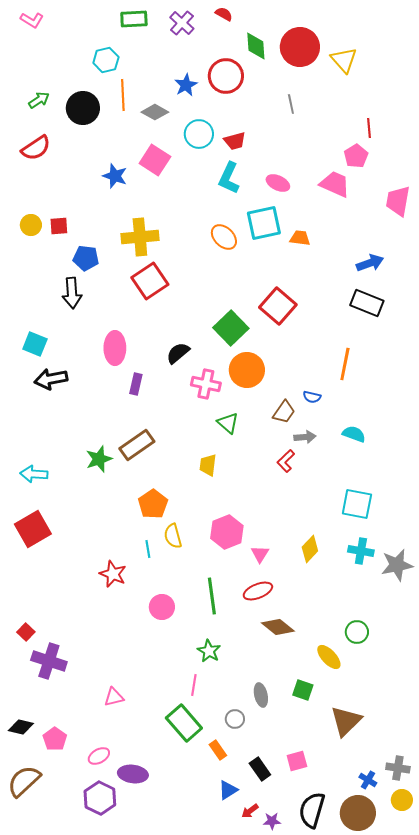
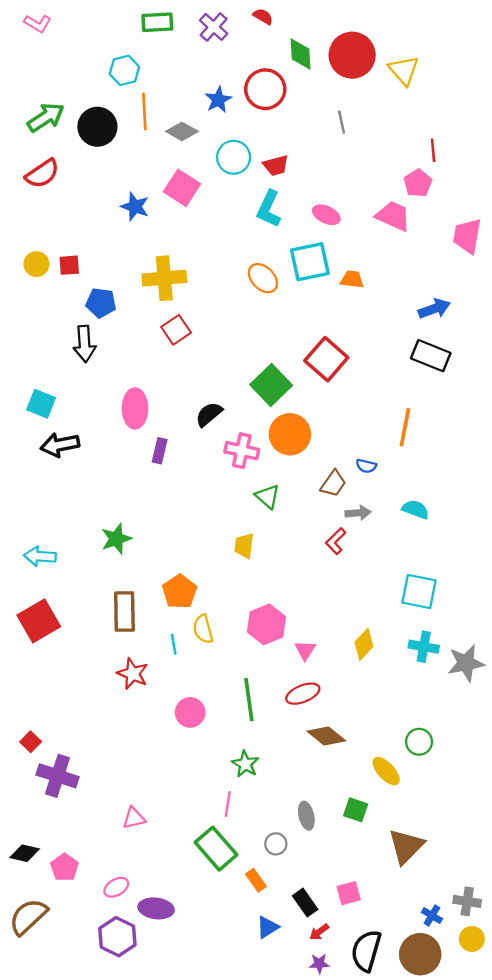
green arrow: (39, 100) -> (46, 117), size x1.5
red square: (150, 281) -> (176, 330), size x0.7
brown rectangle: (137, 445) -> (124, 611), moved, turned -56
red arrow: (250, 811) -> (319, 932), moved

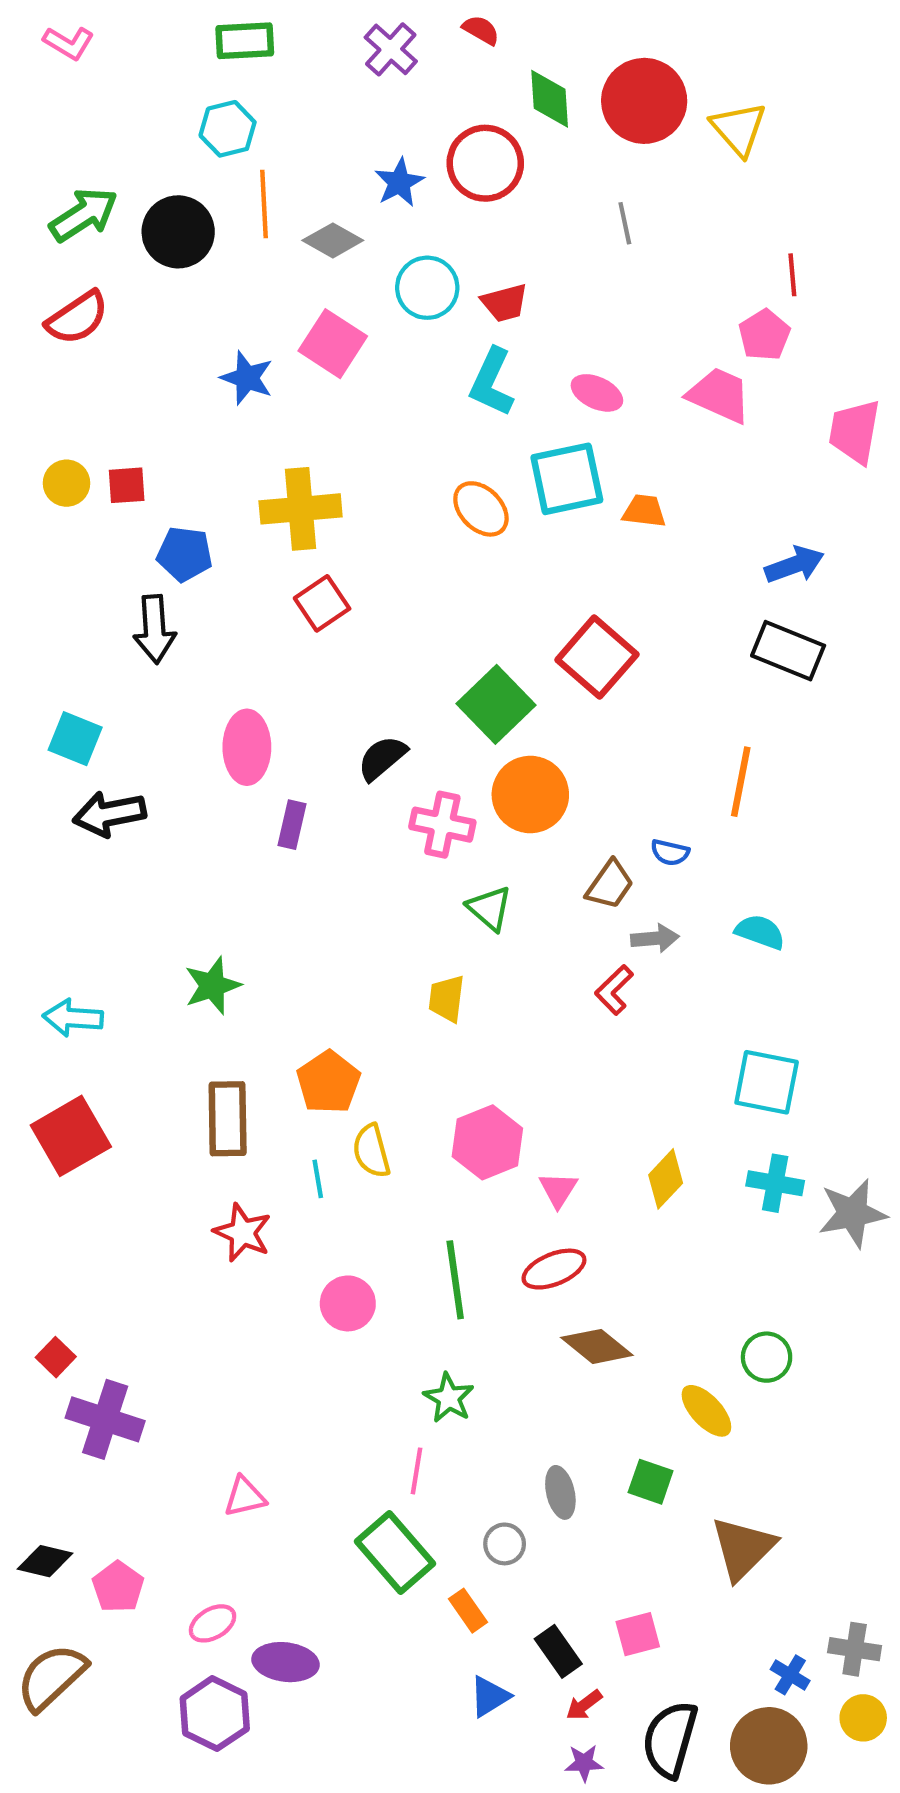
green rectangle: (157, 22) -> (245, 41), moved

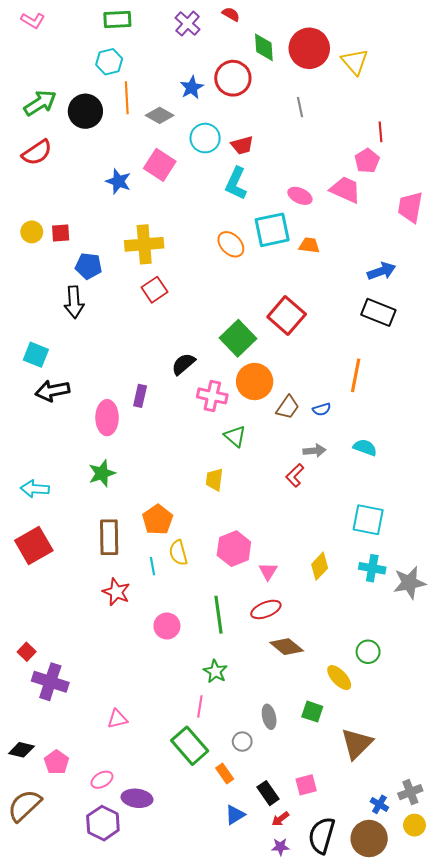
pink ellipse: (597, 393) -> (300, 196), moved
pink ellipse: (247, 747) -> (107, 418), moved
blue semicircle: (670, 852) -> (322, 409), turned -30
brown trapezoid: (610, 885) -> (288, 407), moved
gray cross: (855, 1649) -> (410, 792), turned -30

